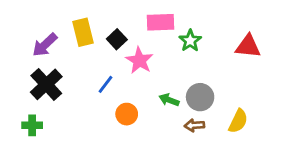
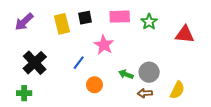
black square: (117, 39) -> (85, 18), moved, turned 32
green star: (190, 41) -> (149, 22), moved
purple arrow: (45, 45) -> (24, 22), moved

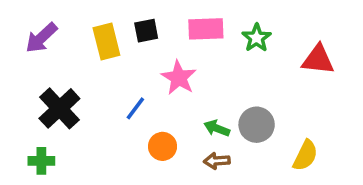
brown arrow: (145, 93) -> (217, 161), moved

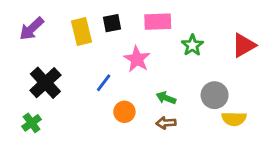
green star: (257, 38) -> (192, 45), moved
red triangle: (318, 60) -> (244, 45), turned -36
gray circle: (257, 125) -> (215, 95), moved
yellow semicircle: (305, 155) -> (234, 119), turned 65
green cross: (41, 161) -> (32, 123), turned -36

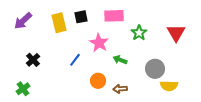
red triangle: (244, 45) -> (176, 33), turned -30
black cross: (45, 83) -> (33, 60), size x0.6
green arrow: (166, 98) -> (120, 60), moved
orange circle: (124, 112) -> (98, 81), moved

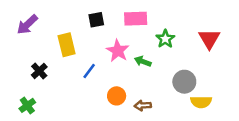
yellow rectangle: (59, 23) -> (67, 45), moved
green arrow: (120, 60) -> (143, 61), moved

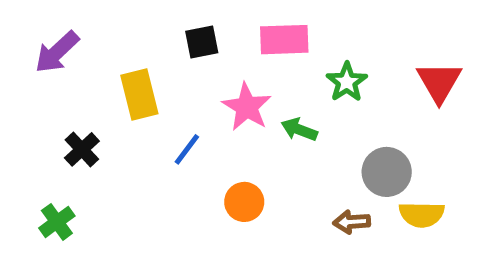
brown arrow: (143, 105) -> (352, 222), moved

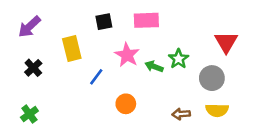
green star: (347, 82) -> (178, 59), moved
black cross: (82, 149) -> (33, 68), moved
gray circle: (387, 172) -> (212, 78), moved

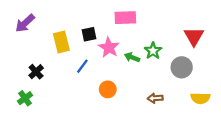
black square: (104, 22) -> (89, 34), moved
black cross: (33, 68) -> (36, 72), moved
yellow semicircle: (217, 110) -> (200, 98), moved

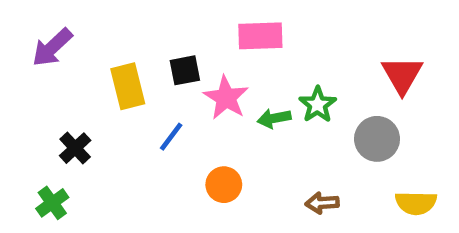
green arrow: (132, 57) -> (274, 118), turned -32

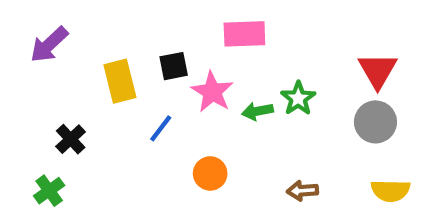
gray circle: (377, 139) -> (375, 122), moved

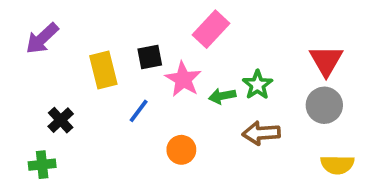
pink rectangle: (244, 34) -> (211, 29), turned -45
green cross: (49, 191) -> (42, 165), turned 30
brown arrow: (302, 191) -> (261, 133), moved, size x1.4

